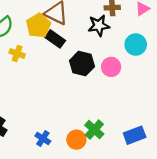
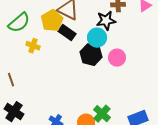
cyan circle: (136, 45) -> (97, 38), moved

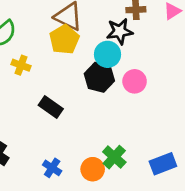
yellow pentagon: (52, 21) -> (64, 39), moved
black rectangle: (67, 33) -> (51, 107), moved

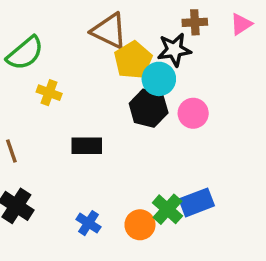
yellow pentagon: (64, 39) -> (133, 60), moved
black rectangle: (51, 107) -> (87, 146), turned -35
blue rectangle: (163, 164) -> (197, 202), moved

